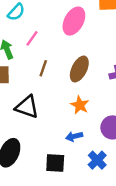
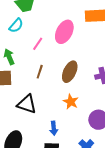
pink line: (32, 38) -> (38, 44), moved
blue arrow: (74, 136) -> (54, 128), moved, turned -80

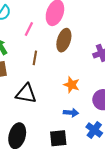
brown ellipse: (70, 72) -> (64, 40), moved
blue arrow: (54, 128) -> (71, 113), moved, turned -72

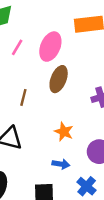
pink line: (29, 29) -> (17, 47), moved

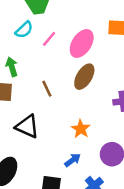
brown line: (23, 97) -> (47, 89), turned -49
blue arrow: (61, 164) -> (73, 160), turned -56

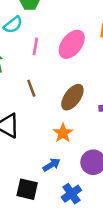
pink line: (49, 39) -> (35, 46), moved, turned -35
brown ellipse: (84, 77) -> (72, 97), moved

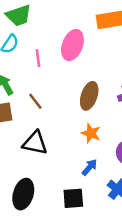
brown line: (31, 88) -> (35, 101), moved

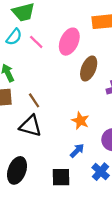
pink line: (38, 58) -> (36, 42), moved, turned -42
brown ellipse: (89, 96) -> (89, 69), moved
brown line: (35, 101) -> (34, 100), moved

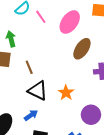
black triangle: (30, 126) -> (38, 91), moved
blue arrow: (77, 151) -> (31, 115), moved

